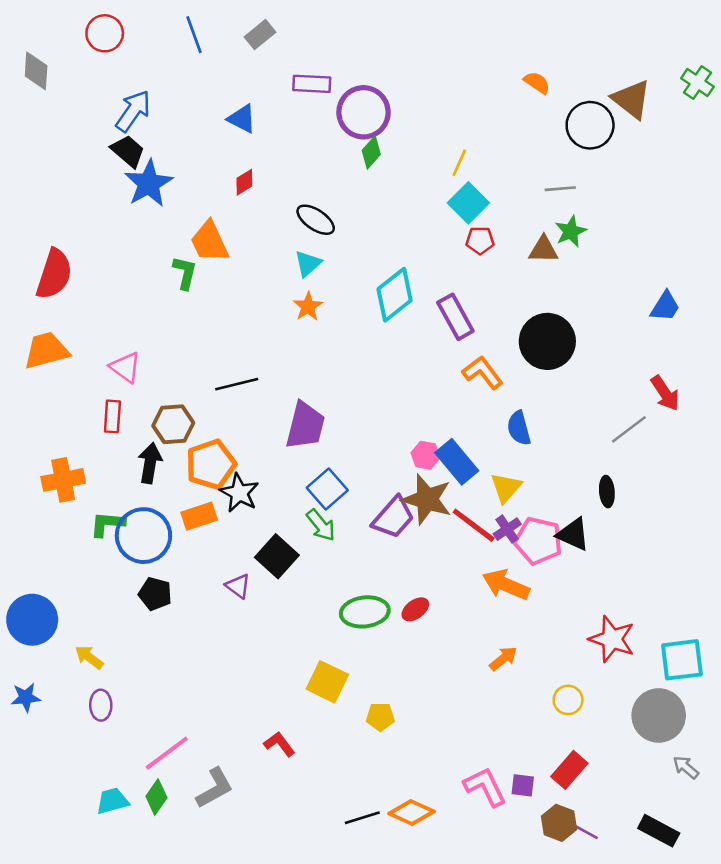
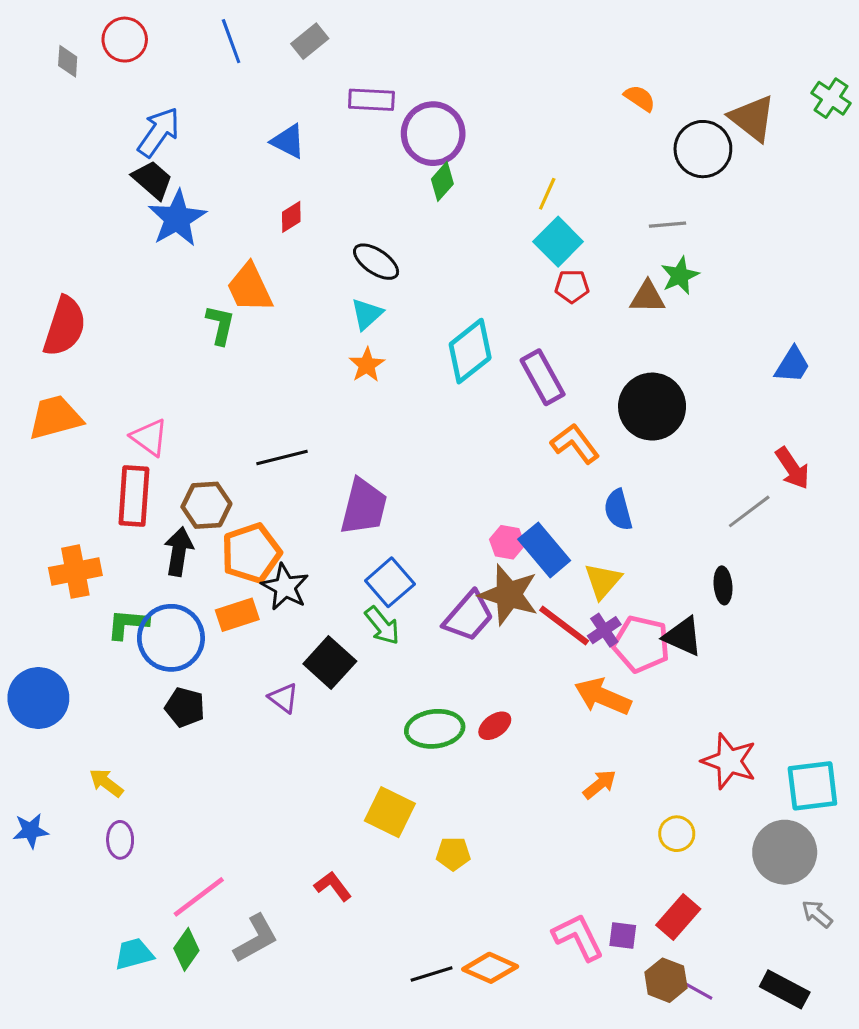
gray diamond: (36, 71) -> (68, 61), moved, size x0.7
red rectangle: (112, 416) -> (134, 496), size x1.5
blue circle: (32, 620) -> (38, 698), moved

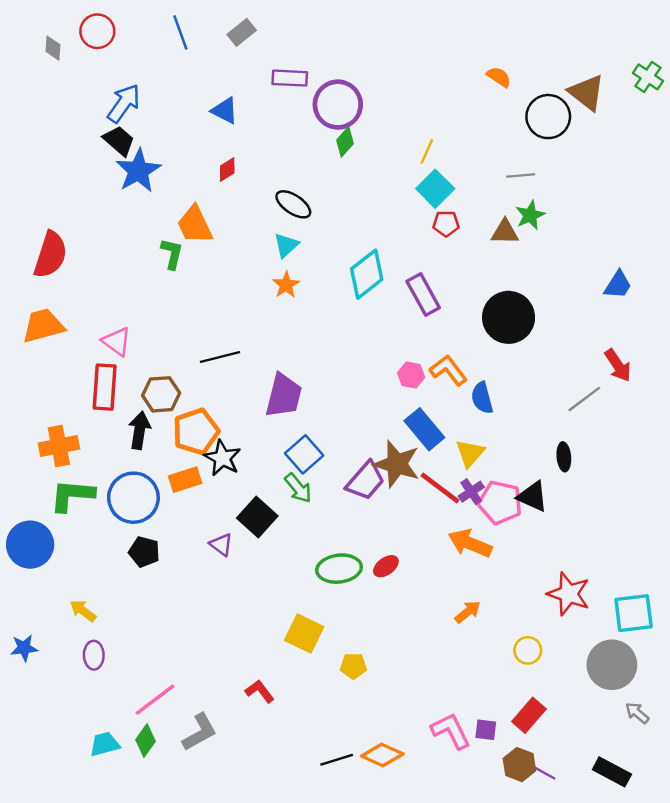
orange L-shape: (575, 444) -> (448, 370), moved
pink hexagon: (507, 542) -> (411, 375), moved
green L-shape: (128, 624) -> (72, 495), moved, size x1.4

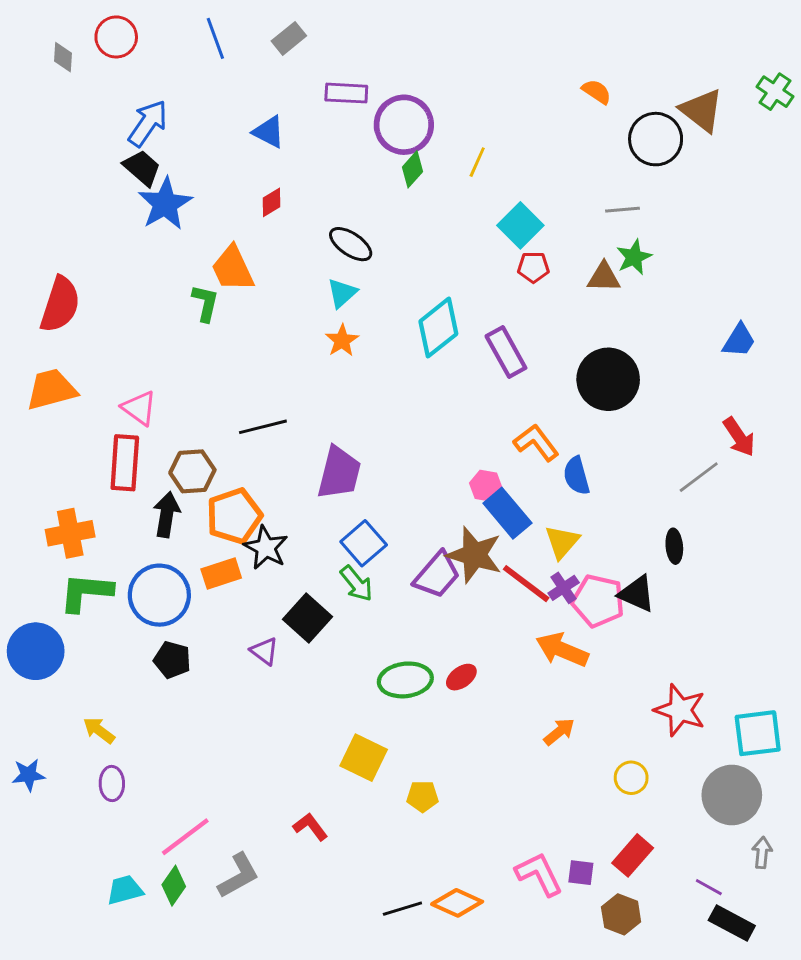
yellow line: (427, 151) -> (477, 162), moved
pink hexagon: (411, 375) -> (486, 486), moved
gray arrow: (637, 713) -> (762, 853), turned 55
purple line: (545, 773) -> (709, 887), moved

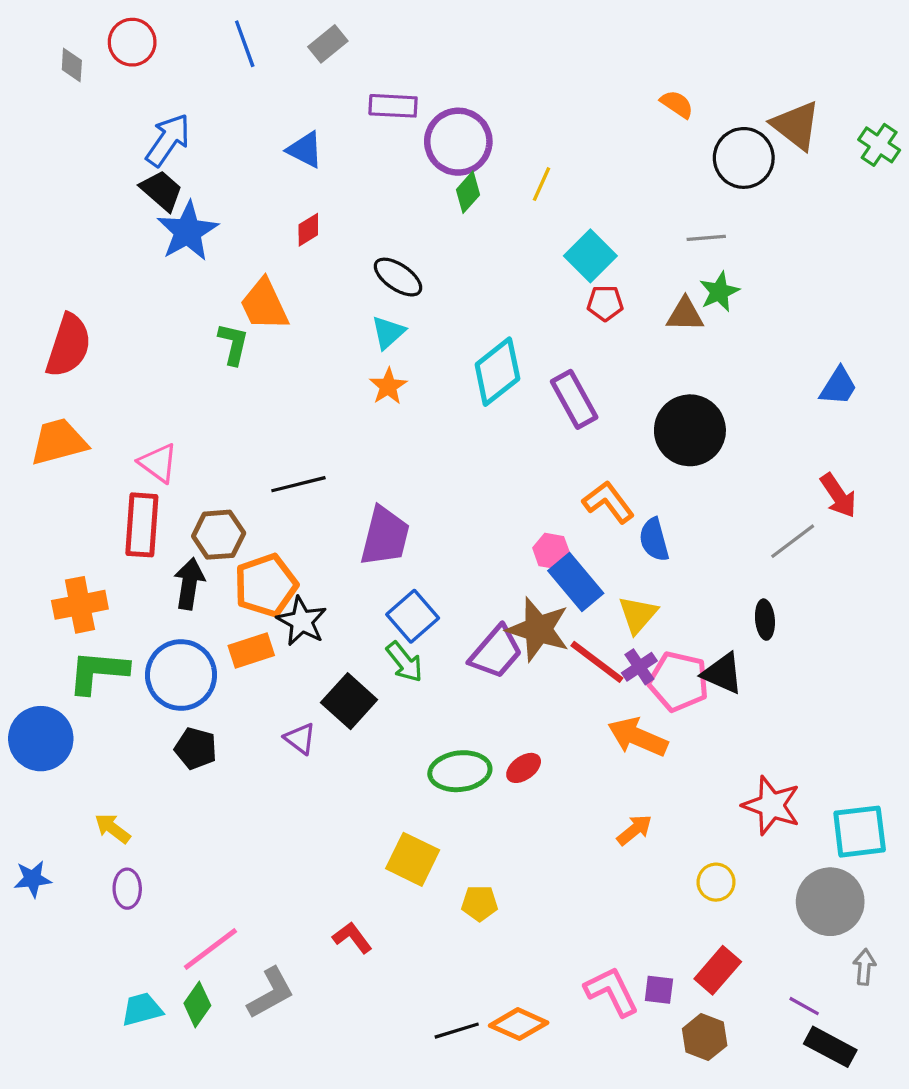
green cross: (775, 92) -> (879, 145), moved

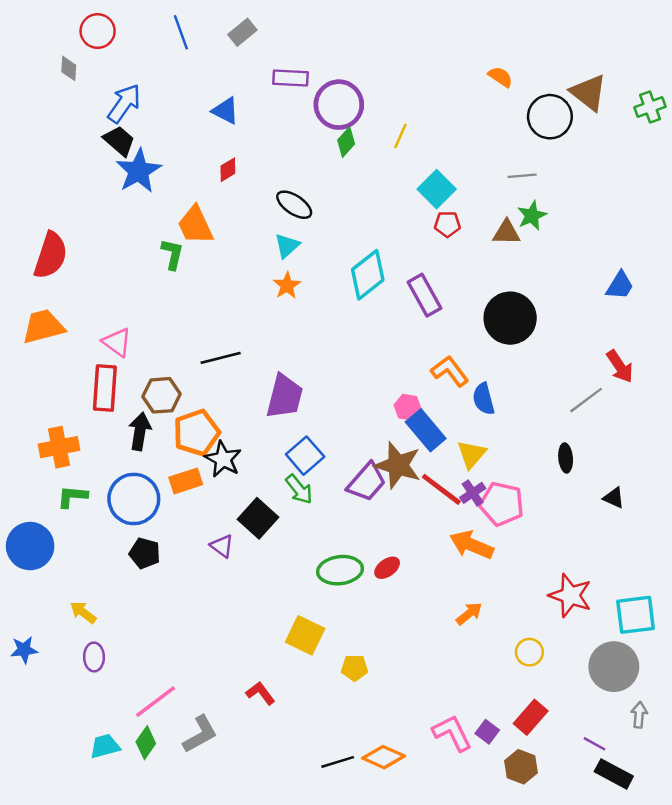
gray diamond: (72, 65) -> (69, 68), moved
green cross: (879, 145) -> (650, 107), turned 36
green L-shape: (98, 672) -> (72, 497), size x0.7
black triangle: (723, 673) -> (614, 498), moved, size x0.7
purple square: (659, 990) -> (487, 732), turned 30

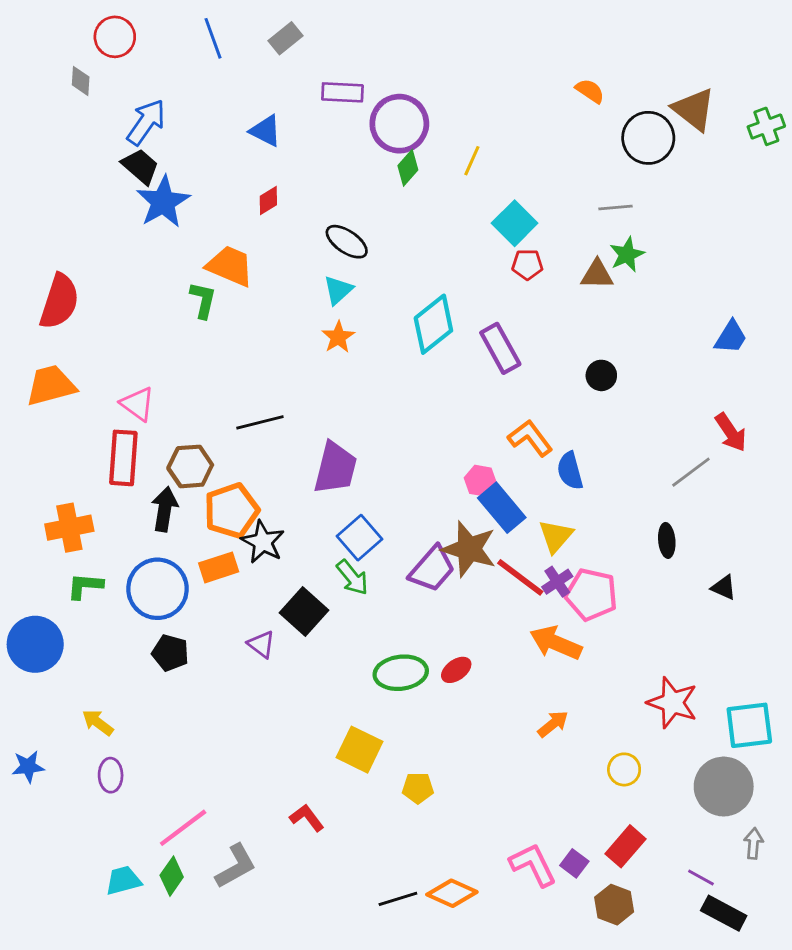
orange trapezoid: (195, 225) -> (230, 266), turned 138
black circle: (510, 318) -> (601, 375), size x0.5

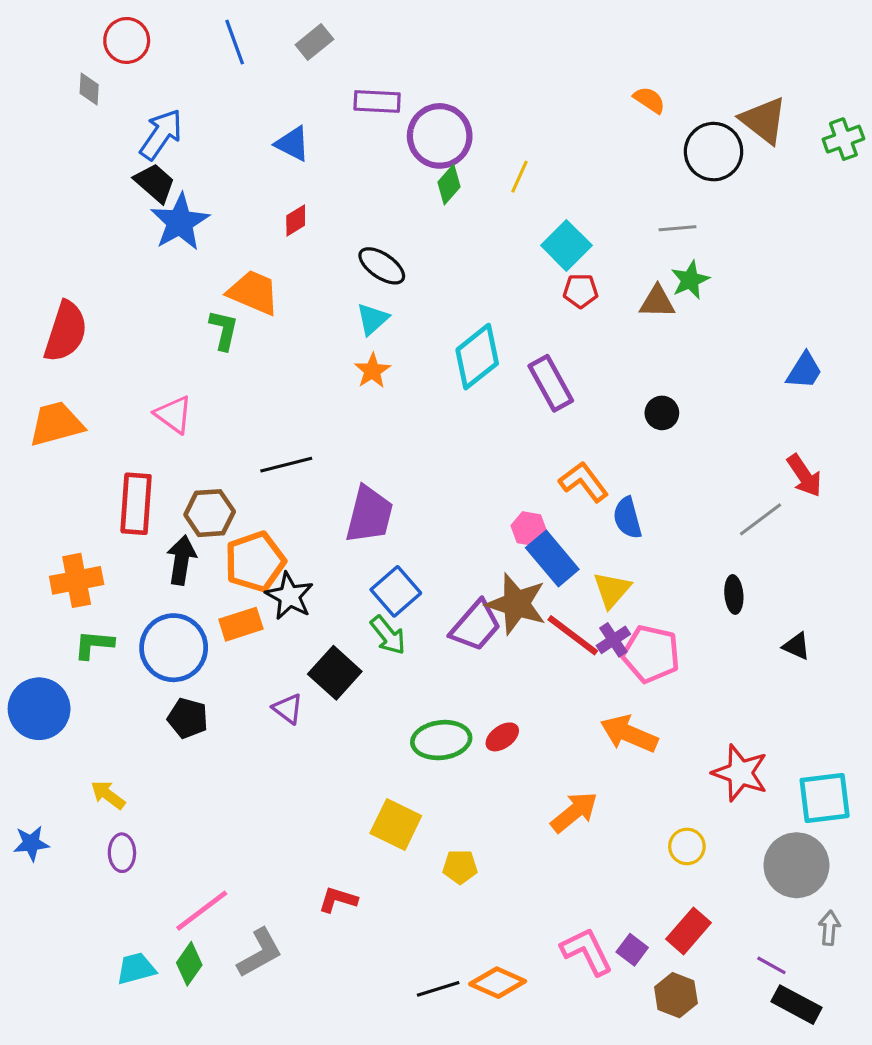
pink triangle: (138, 404) -> (174, 415), moved
orange arrow: (556, 643) -> (629, 734), moved
orange arrow: (553, 724) -> (574, 812), moved, size x1.4
red L-shape: (307, 818) -> (338, 900), turned -36

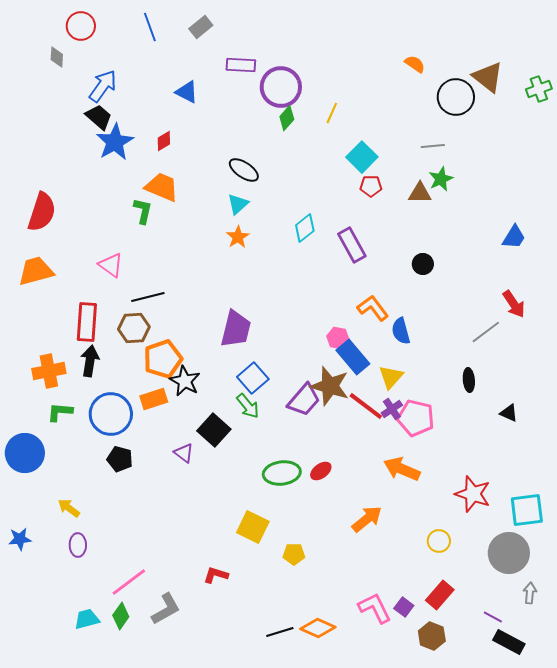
red diamond: (296, 220) -> (164, 141), moved
cyan diamond: (477, 357) -> (305, 228), size x0.7
black line: (286, 465) -> (148, 297), moved
black arrow: (181, 560) -> (90, 361), moved

